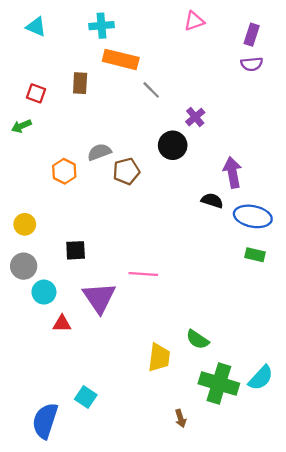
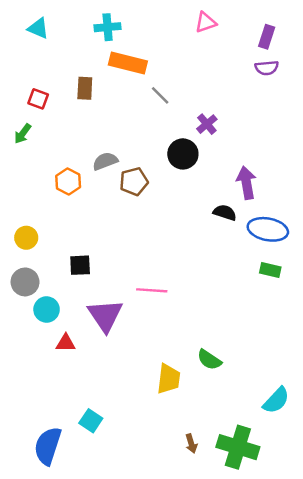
green arrow: (21, 126) -> (23, 134), turned -30
green cross: (219, 383) -> (238, 447), moved

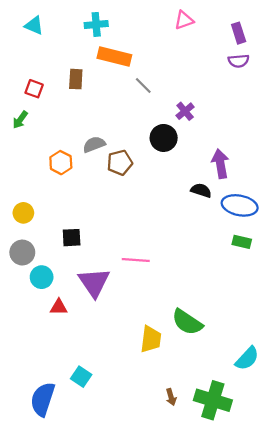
purple rectangle: (267, 37) -> (239, 33), turned -36
green semicircle: (209, 360) -> (187, 322), size x1.4

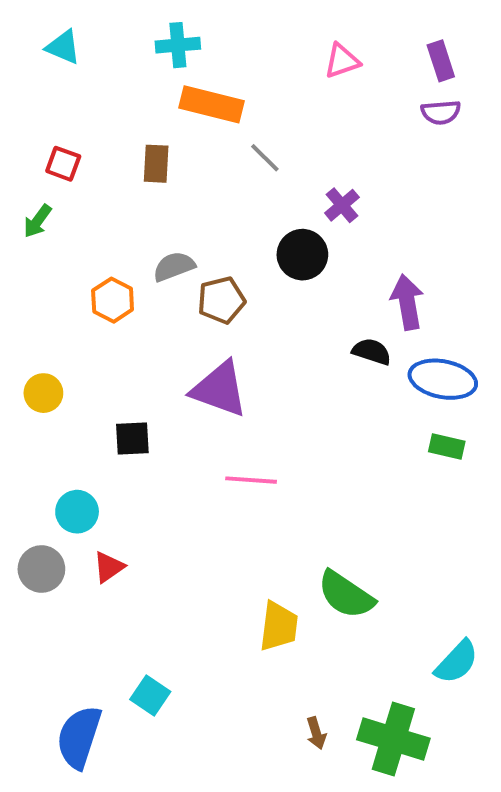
pink triangle: (184, 20) -> (342, 61), moved
brown rectangle: (76, 79) -> (156, 164), moved
gray circle: (22, 253) -> (41, 569), moved
purple triangle: (94, 282) -> (219, 389), moved, turned -36
red triangle: (59, 307) -> (109, 567), turned -36

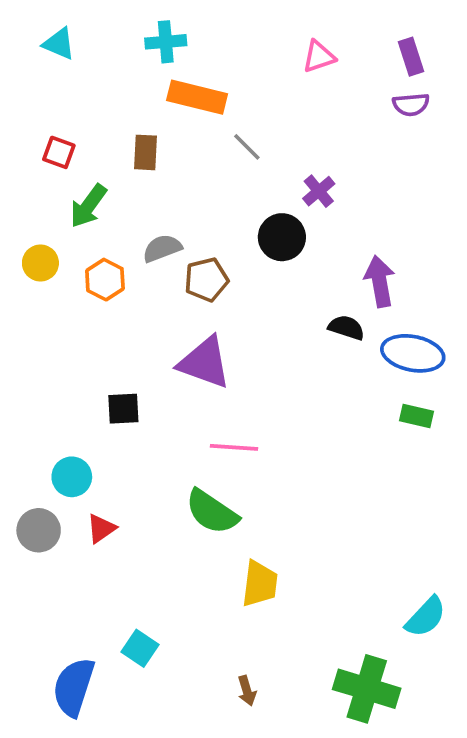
green arrow: (37, 221) -> (88, 206), moved, size x1.4
yellow circle: (43, 393) -> (40, 263), moved
green semicircle: (346, 595) -> (212, 512), moved
brown arrow: (316, 733) -> (247, 691), moved

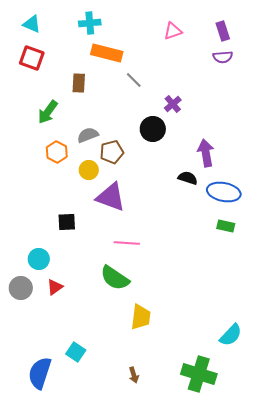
red square: (59, 152) -> (32, 58), moved, size x1.4
yellow circle: (40, 263) -> (89, 170), moved

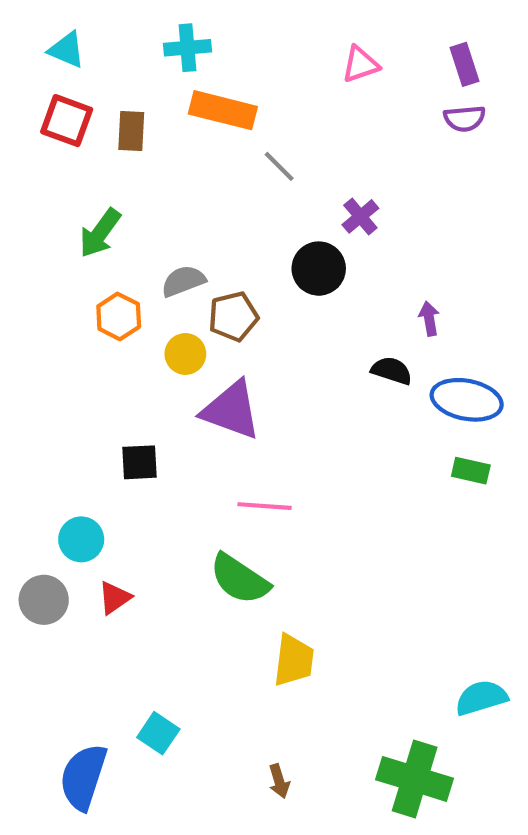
brown rectangle: (79, 83) -> (131, 131), moved
purple arrow: (206, 153) -> (429, 319), size x0.6
cyan semicircle: (231, 335) -> (481, 698), turned -150

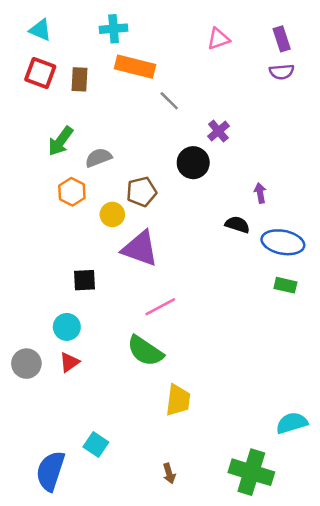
gray semicircle: (183, 281) -> (98, 158), moved
pink line: (265, 506) -> (160, 307), turned -32
cyan circle: (81, 539) -> (67, 327), moved

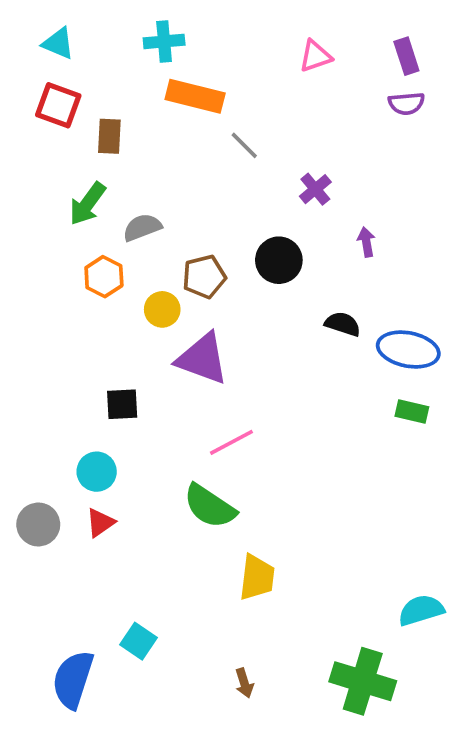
brown rectangle: (79, 79) -> (109, 136), moved
black circle: (193, 163) -> (279, 260), moved
purple arrow: (260, 193) -> (366, 242), moved

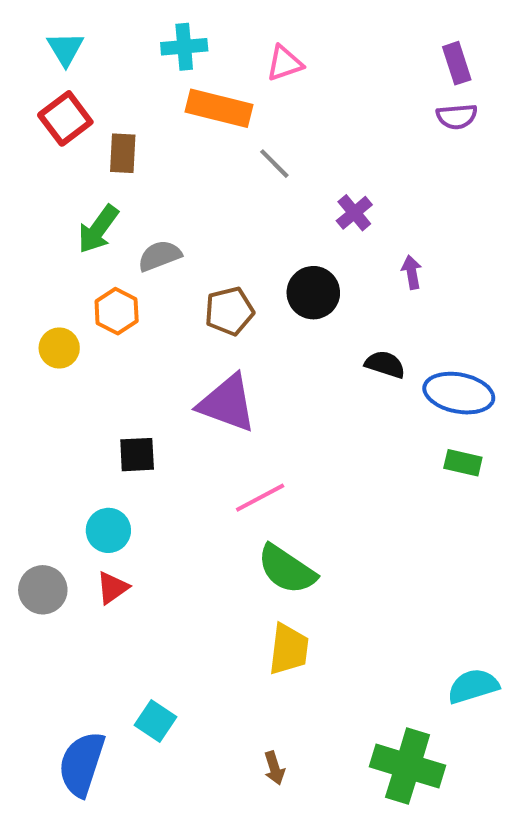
cyan triangle: (58, 43) -> (65, 49), turned 36
pink triangle: (315, 56) -> (285, 63), moved
red square: (58, 105) -> (65, 118), turned 33
yellow circle: (162, 309) -> (59, 348), moved
green semicircle: (210, 506) -> (287, 569), moved

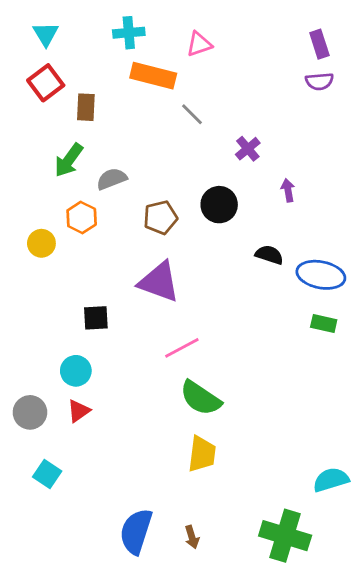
cyan square: (156, 721) -> (47, 474), moved
blue semicircle: (82, 764) -> (136, 531), moved

